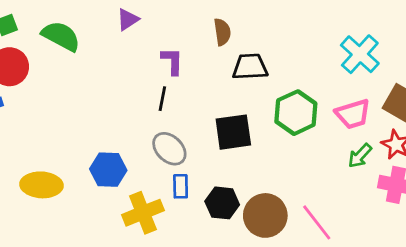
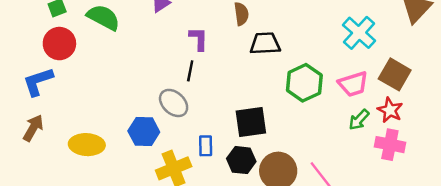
black square: (233, 132) -> (251, 122), moved
gray ellipse: (169, 149) -> (174, 103), moved

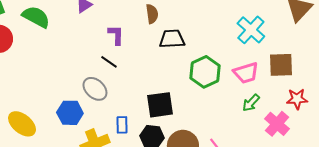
black line: (190, 71) -> (109, 62), turned -66
brown square: (395, 74) -> (281, 65), turned -32
red star: (390, 110) -> (297, 99), moved, turned -30
yellow ellipse: (87, 145) -> (22, 124), turned 36
pink cross: (390, 145) -> (277, 124), turned 30

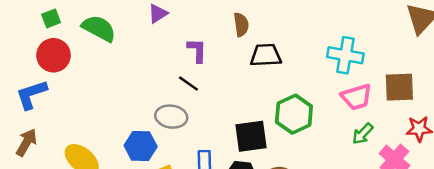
cyan cross: (251, 30) -> (345, 55), moved, turned -32
green hexagon: (205, 72) -> (294, 114), moved
gray ellipse: (95, 89) -> (171, 117), turned -35

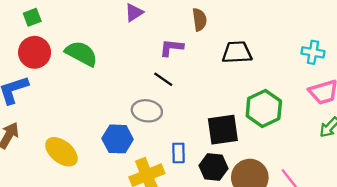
brown semicircle: (241, 25) -> (200, 20), moved
green semicircle: (99, 28) -> (81, 54), moved
purple L-shape: (197, 50) -> (171, 48), turned -85
cyan cross: (345, 55) -> (313, 52), size x0.7

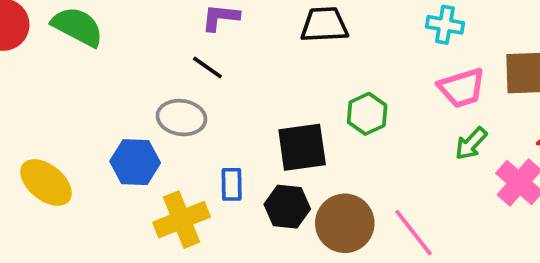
green hexagon: (264, 108) -> (367, 114), size x0.7

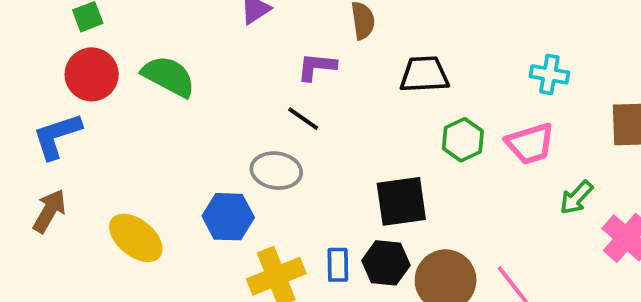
pink trapezoid: (462, 88) -> (530, 144), moved
green hexagon: (367, 114) -> (463, 140), moved
blue rectangle: (232, 184) -> (338, 265), moved

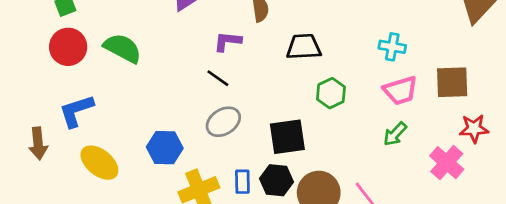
blue L-shape: (57, 136) -> (76, 111), moved
pink trapezoid: (530, 144) -> (400, 90), moved
gray ellipse: (276, 171) -> (223, 122), moved, turned -40
green arrow: (576, 197) -> (395, 134), moved
brown arrow: (49, 211) -> (38, 144), turned 144

